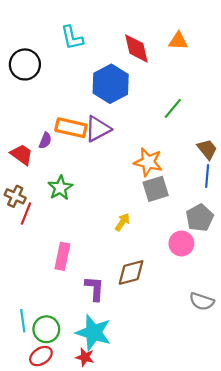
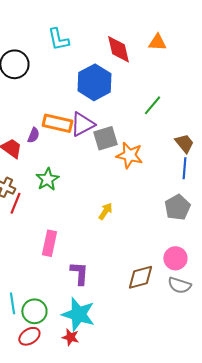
gray square: (156, 189) -> (105, 138), moved
pink circle: (181, 244) -> (175, 258), moved
brown diamond: (131, 272) -> (140, 277), moved

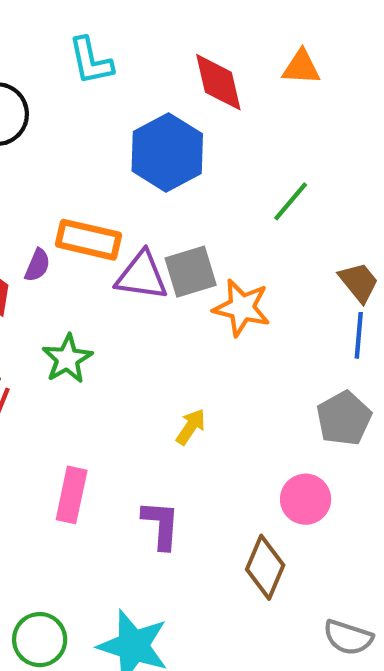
purple triangle: (82, 124) -> (142, 276), moved, turned 36
pink circle: (175, 258) -> (306, 499), moved
purple L-shape: (79, 273) -> (161, 525), moved
brown diamond: (140, 277) -> (265, 567), turned -52
gray semicircle: (179, 285) -> (348, 637), moved

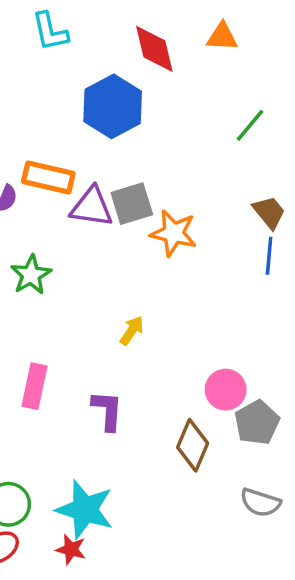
green line: (291, 201) -> (250, 125), moved
gray pentagon: (344, 418) -> (257, 423), moved

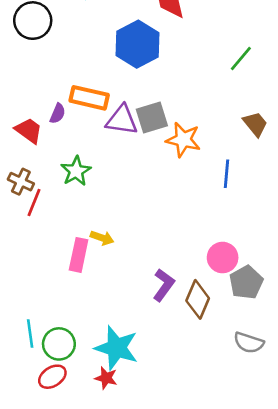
blue line: (269, 256) -> (226, 174), moved
yellow arrow: (132, 330) -> (102, 238), moved, turned 75
purple L-shape: (107, 410) -> (164, 285), moved, turned 32

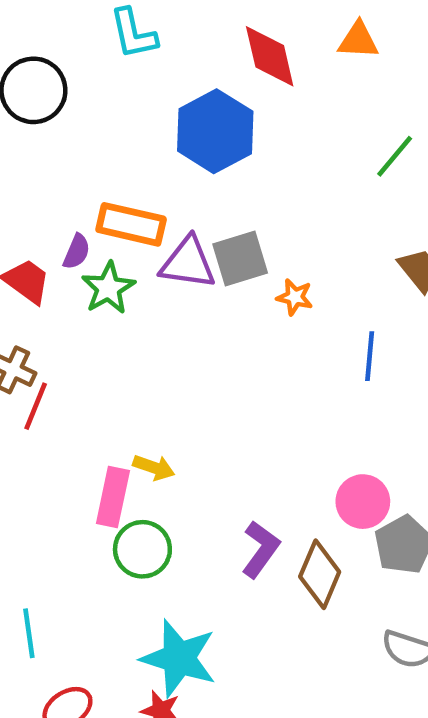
orange star: (183, 140) -> (295, 297), size x0.6
green star: (76, 171) -> (108, 288), moved
green circle: (59, 344) -> (142, 549), moved

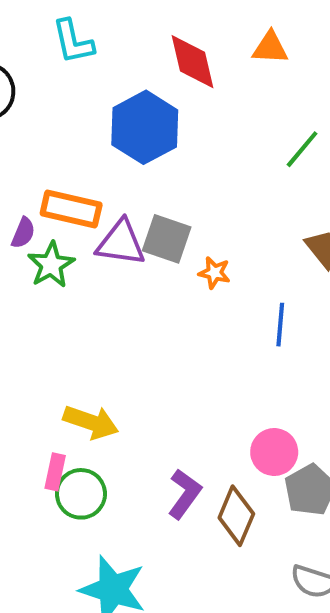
gray square: (240, 258) -> (167, 239), turned 36
yellow arrow: (154, 467) -> (91, 422), size x1.5
pink rectangle: (113, 497) -> (55, 472), moved, size x0.7

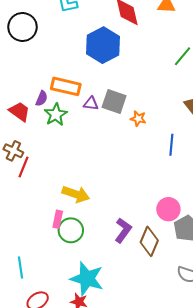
purple triangle: (121, 243) -> (91, 103), size x0.6

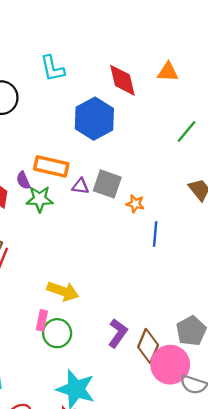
purple semicircle: (42, 98) -> (23, 180), turned 133
green star: (56, 115) -> (40, 199), turned 30
blue line: (171, 145) -> (155, 234), moved
pink circle: (168, 209) -> (170, 365), moved, size x1.4

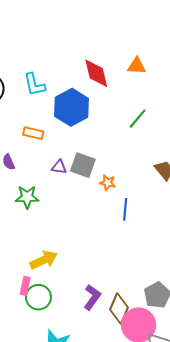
cyan L-shape: (52, 68) -> (34, 85), moved
green line: (187, 131) -> (138, 119), moved
orange rectangle: (51, 166) -> (33, 133), moved, size x0.7
green star: (40, 199) -> (27, 197), moved
yellow arrow: (63, 291) -> (44, 260), turned -44

